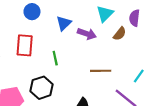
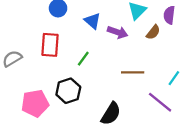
blue triangle: (64, 23) -> (92, 21), turned -35
green line: (55, 58) -> (83, 59), turned 48

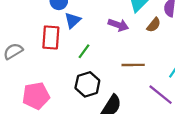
blue triangle: (92, 21) -> (73, 20), moved, turned 36
black hexagon: (68, 91) -> (87, 84), moved

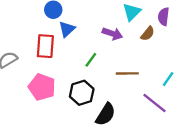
green line: (84, 51) -> (91, 60), moved
pink pentagon: (36, 96) -> (42, 87), moved, turned 30

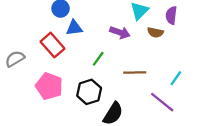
blue triangle: (67, 29) -> (74, 28), turned 36
brown semicircle: (148, 34) -> (155, 32), turned 63
red rectangle: (45, 46) -> (53, 45), turned -45

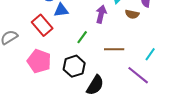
purple arrow: (120, 32) -> (101, 14), turned -96

